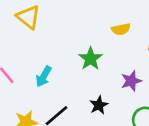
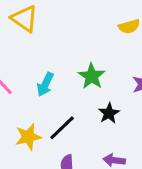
green star: (90, 59) -> (92, 76), moved

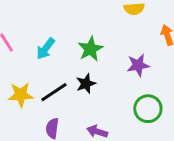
black star: (109, 113) -> (86, 84), moved

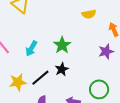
purple star: (138, 65) -> (106, 51), moved
green circle: (148, 109) -> (99, 89), moved

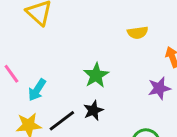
cyan arrow: (31, 49) -> (37, 90), moved

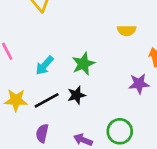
cyan arrow: (37, 90) -> (45, 65), moved

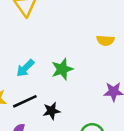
black star: (76, 95) -> (51, 111), moved

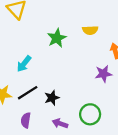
green star: (62, 69) -> (57, 38), moved

